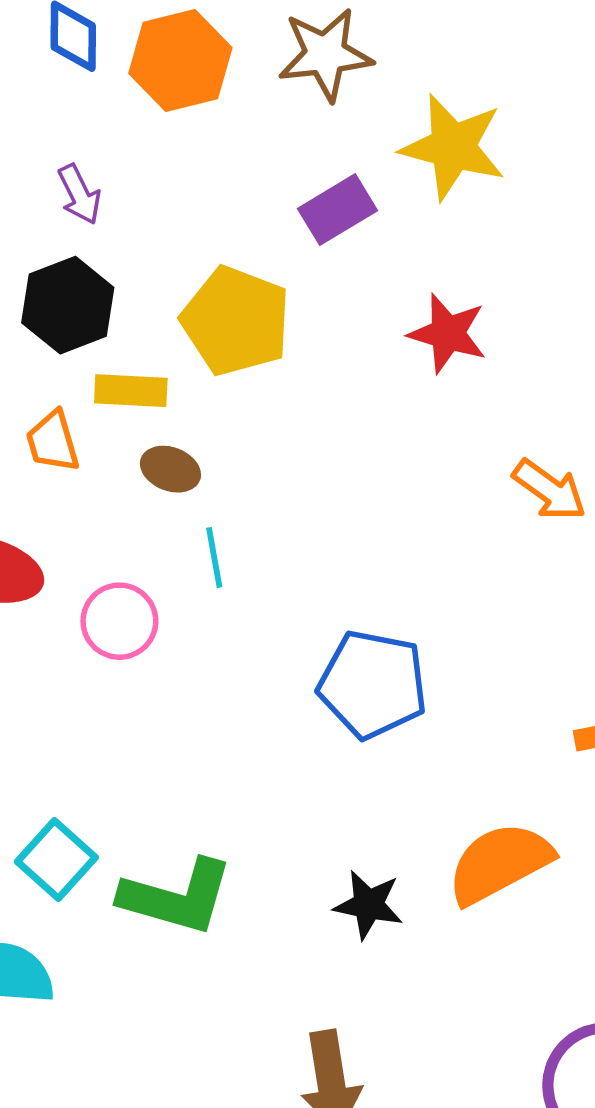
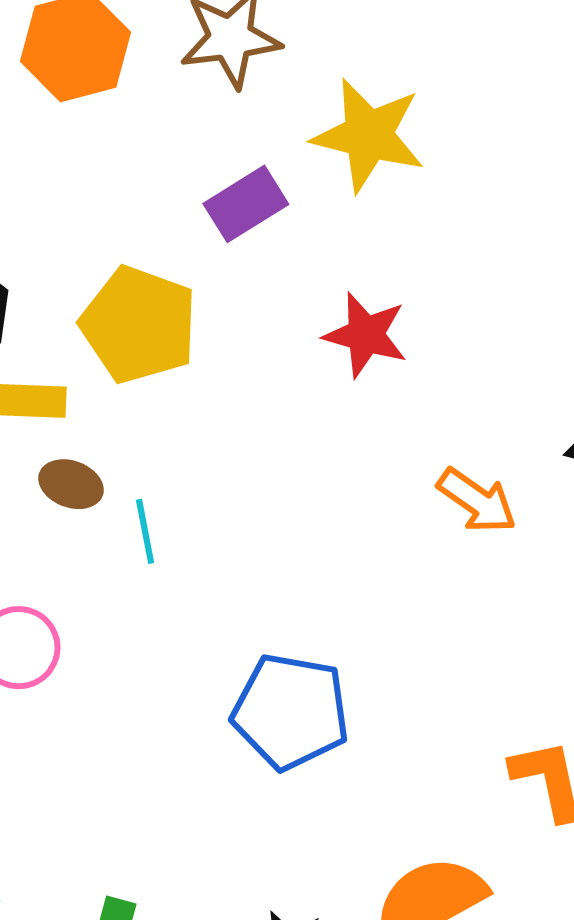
cyan line: (214, 558) -> (145, 531), moved

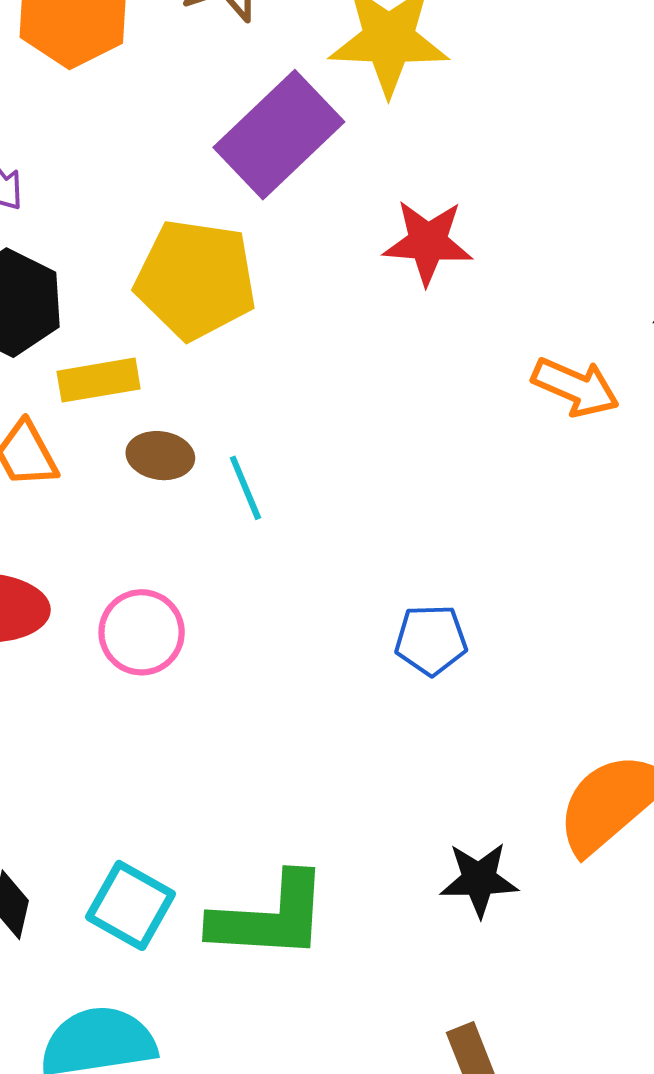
purple rectangle: (246, 204) -> (279, 135), size x1.5
blue pentagon: (291, 711) -> (431, 640), size x0.6

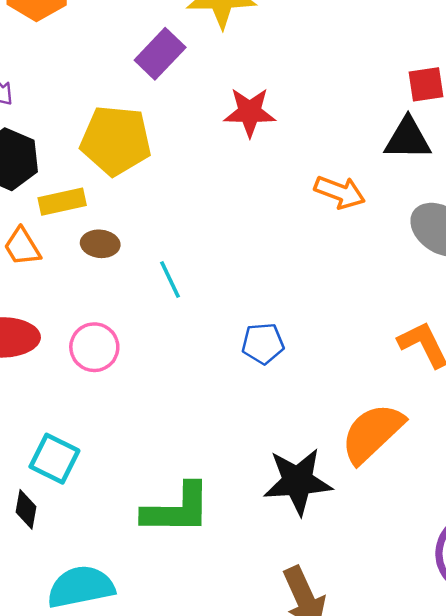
purple rectangle: (279, 135) -> (160, 54), size x0.7
cyan line: (245, 488) -> (170, 279), moved
black star: (479, 879) -> (298, 481), size x1.5
cyan square: (131, 905) -> (54, 459), moved

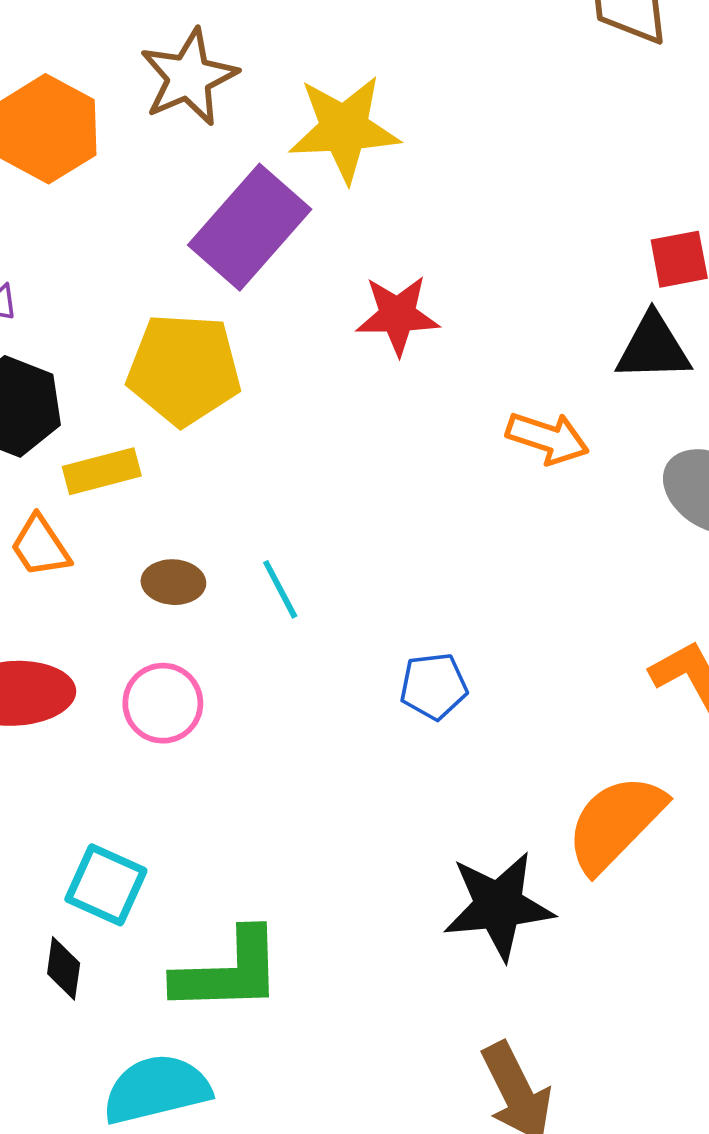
purple rectangle: (160, 54) -> (250, 227), size x1.5
brown ellipse: (100, 244) -> (173, 582), moved
green L-shape: (177, 509) -> (228, 971), moved

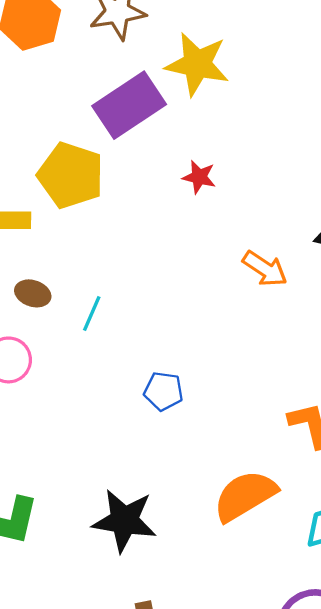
red star: (398, 315) -> (199, 177), size x0.7
cyan line: (280, 589) -> (92, 314), turned 36
black star: (498, 906) -> (124, 521), moved

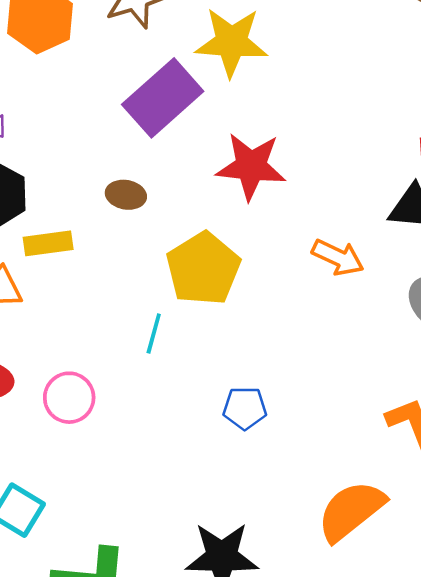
yellow pentagon: (71, 175) -> (203, 269), moved, turned 30
red star: (199, 177) -> (251, 166), size x1.8
brown ellipse: (33, 293) -> (126, 195), moved

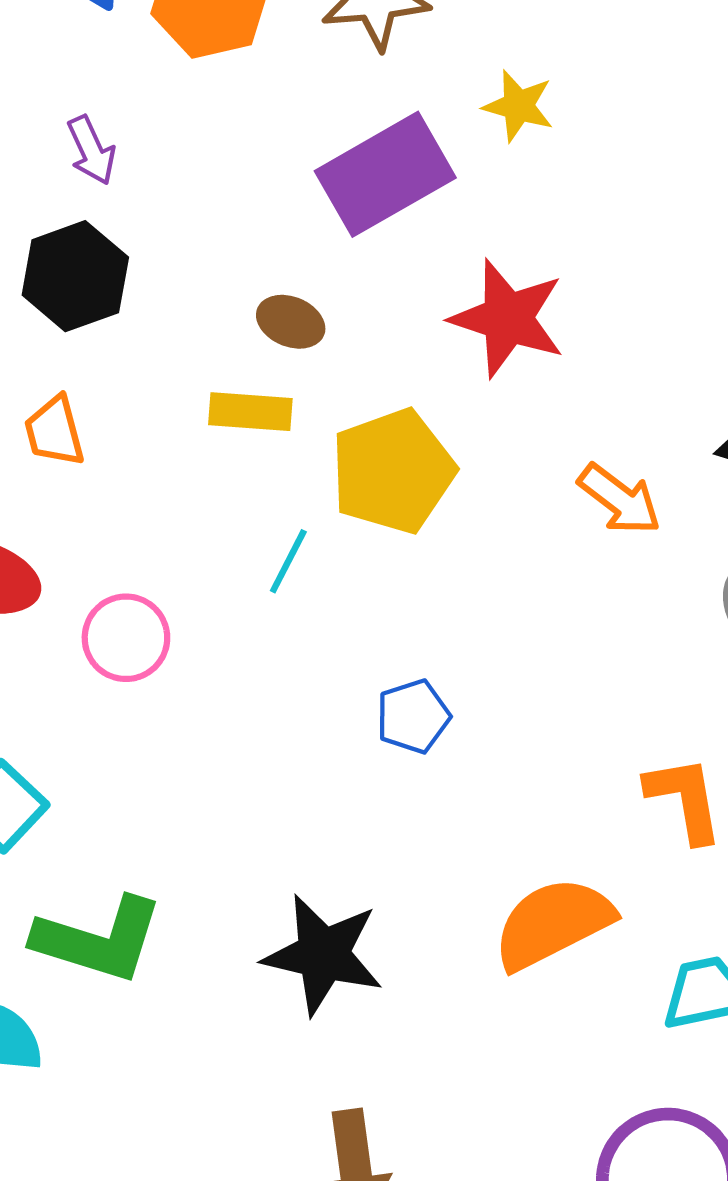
yellow star: (231, 42) -> (518, 106), size x0.6
yellow rectangle: (48, 243) -> (250, 412), moved
blue pentagon: (245, 408) -> (413, 716), turned -30

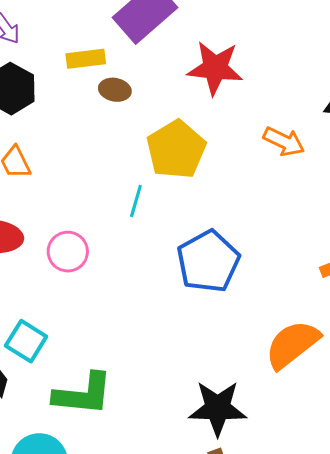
yellow rectangle: (250, 412) -> (86, 59), moved
blue pentagon: (413, 716) -> (208, 261), size x1.8
black star: (323, 955) -> (218, 408), moved

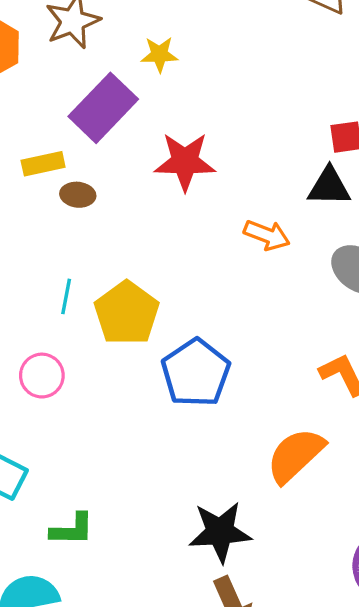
yellow pentagon: (176, 150) -> (127, 313), moved
cyan line: (136, 201) -> (66, 296), moved
green L-shape: (83, 394) -> (72, 529), size x0.7

